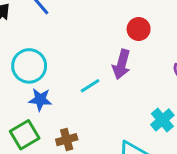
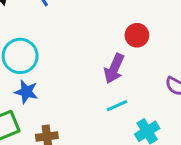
cyan line: (90, 86) -> (117, 106), moved

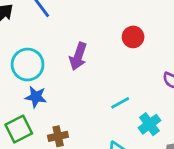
purple arrow: (114, 69) -> (78, 56), moved

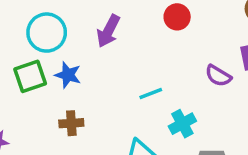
blue star: (36, 97) -> (68, 75), moved
green square: (19, 129) -> (30, 76), moved

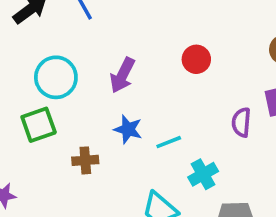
blue star: (68, 75) -> (128, 129), moved
purple semicircle: (218, 76) -> (241, 122), turned 64
brown cross: (71, 123) -> (85, 160), moved

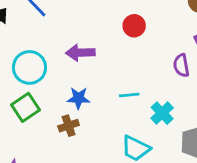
purple arrow: (122, 75) -> (80, 53), turned 76
blue star: (128, 129) -> (78, 98), moved
cyan line: (169, 142) -> (129, 95), turned 30

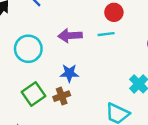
cyan line: (129, 95) -> (106, 34), moved
green square: (25, 107) -> (34, 94), moved

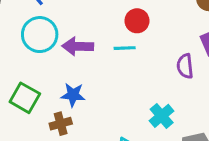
cyan circle: (28, 49) -> (40, 35), moved
green square: (34, 94) -> (25, 98), moved, turned -30

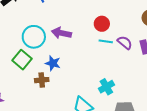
cyan circle: (40, 35) -> (34, 37), moved
cyan line: (125, 48) -> (106, 41), moved
purple semicircle: (185, 66) -> (125, 43), moved, turned 126

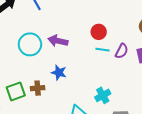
purple semicircle: (125, 43) -> (122, 51), turned 77
green square: (22, 60) -> (16, 91), moved, turned 30
blue star: (53, 63) -> (59, 73), moved

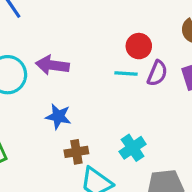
red circle: (99, 32) -> (139, 46), moved
brown cross: (38, 88) -> (76, 152), moved

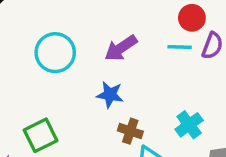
purple arrow: (52, 65) -> (121, 48), moved, turned -40
brown cross: (76, 152) -> (130, 131), turned 30

